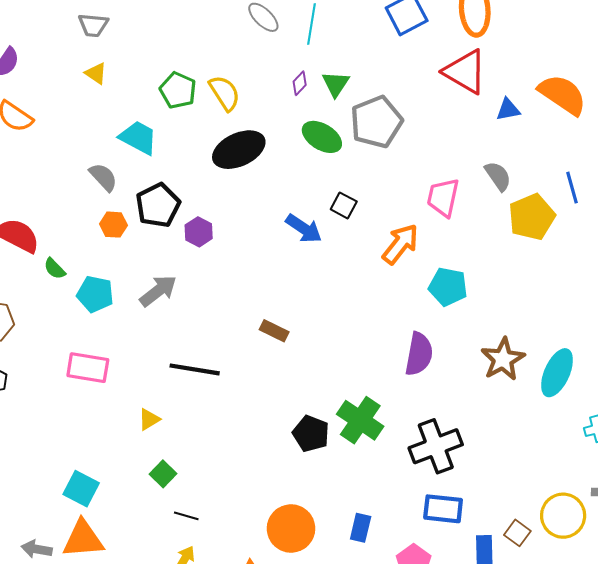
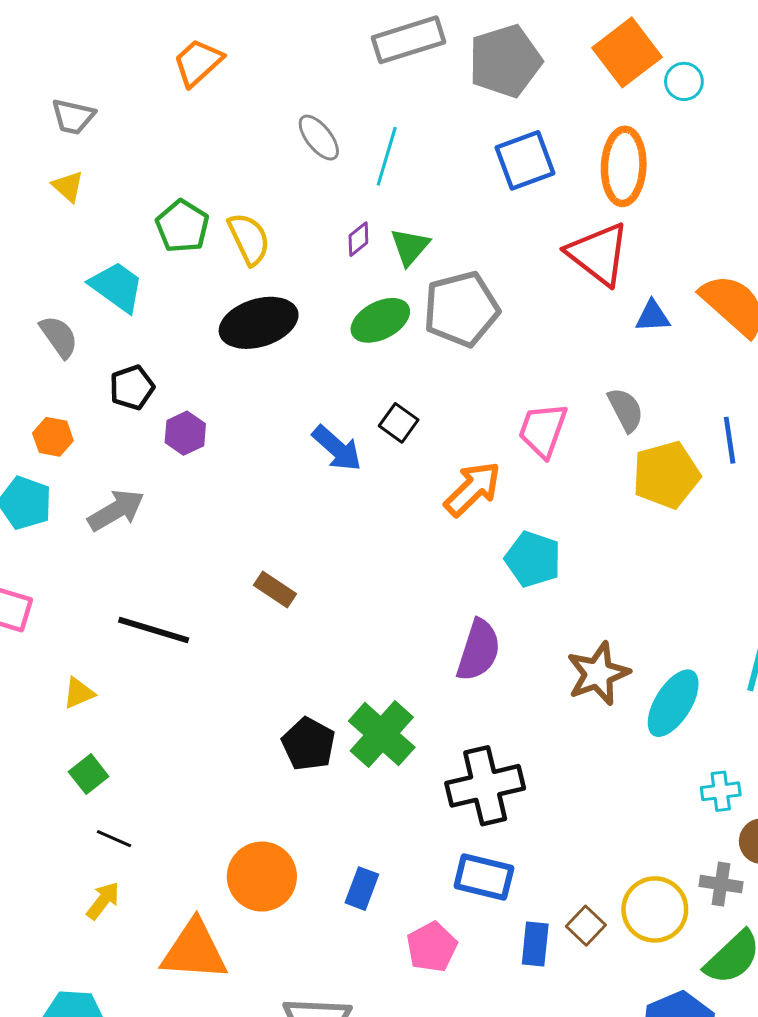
green ellipse: (322, 137) -> (380, 320), turned -66
black pentagon: (158, 205) -> (132, 387), size x0.7
orange hexagon: (113, 225) -> (53, 437), moved

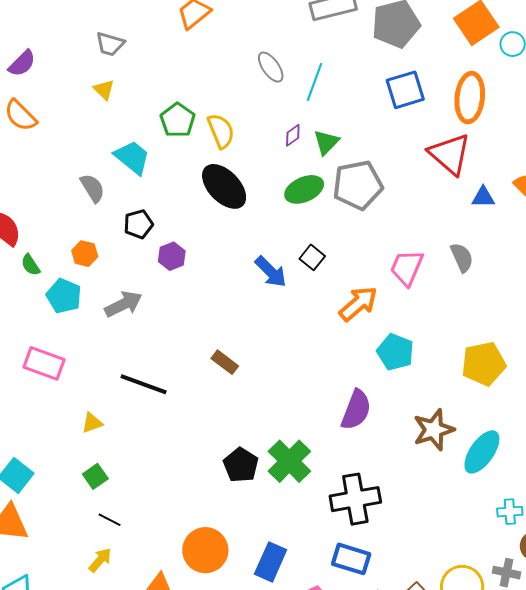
black ellipse: (259, 323) -> (224, 186), turned 60
yellow pentagon: (666, 475) -> (484, 364), moved
blue rectangle: (362, 889) -> (271, 562), size x1.4

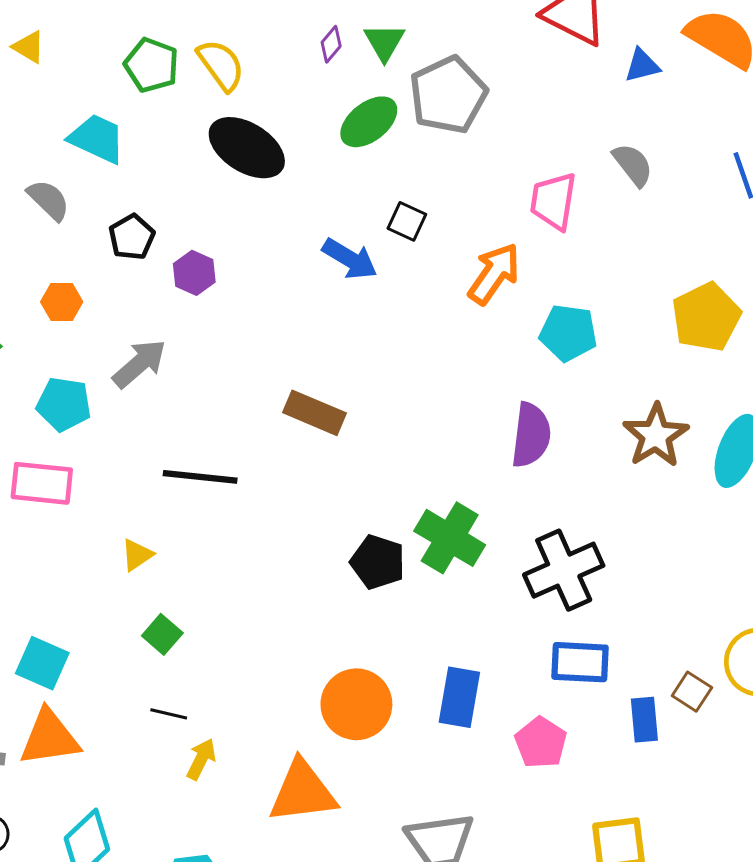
cyan pentagon: (64, 296) -> (64, 404), moved
brown rectangle: (225, 362) -> (314, 413), size x1.4
black line: (110, 520) -> (169, 714), moved

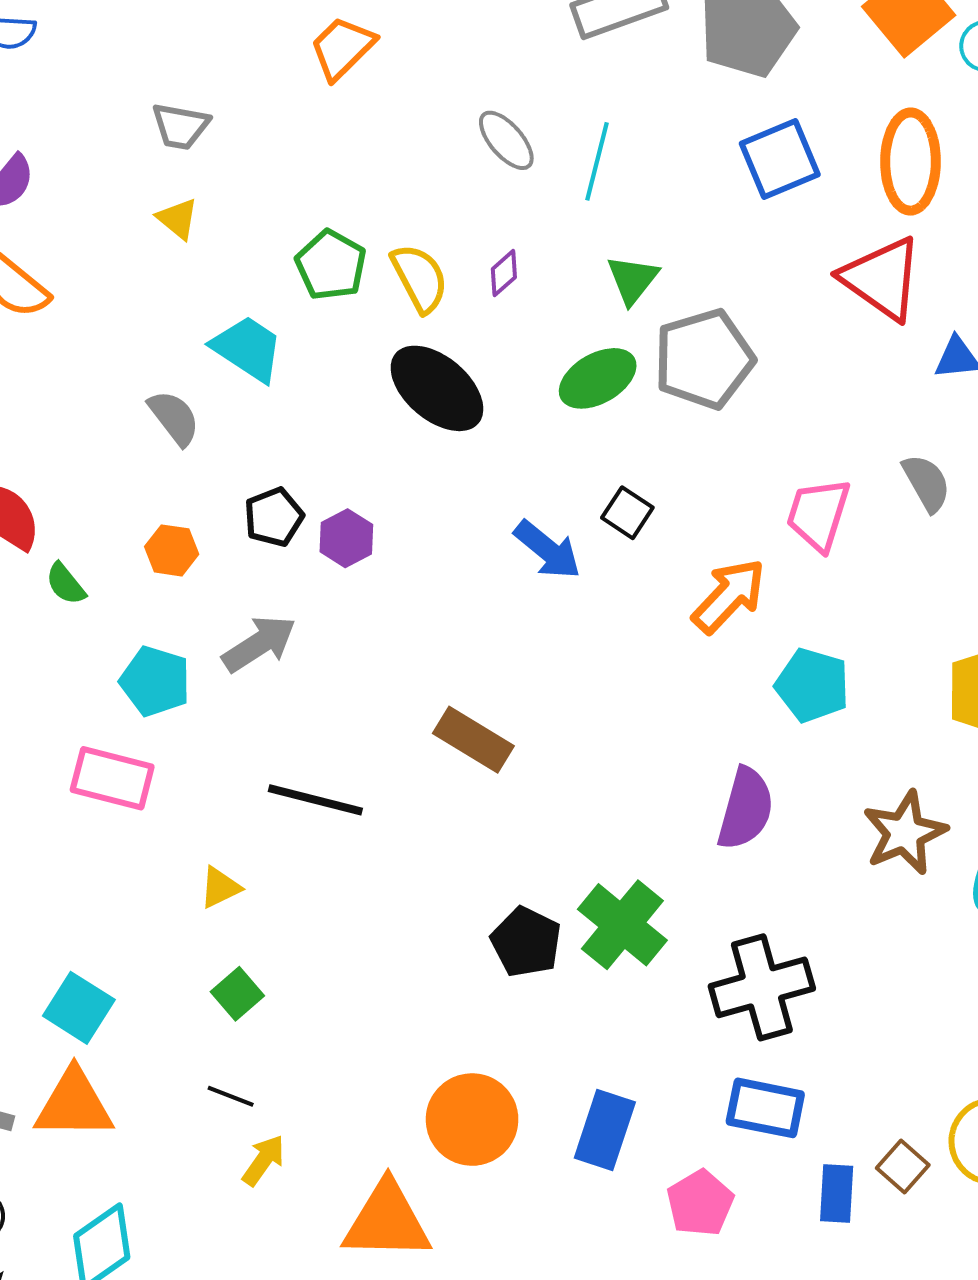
purple diamond: (331, 44) -> (504, 273), moved
black pentagon: (132, 237) -> (274, 517), moved

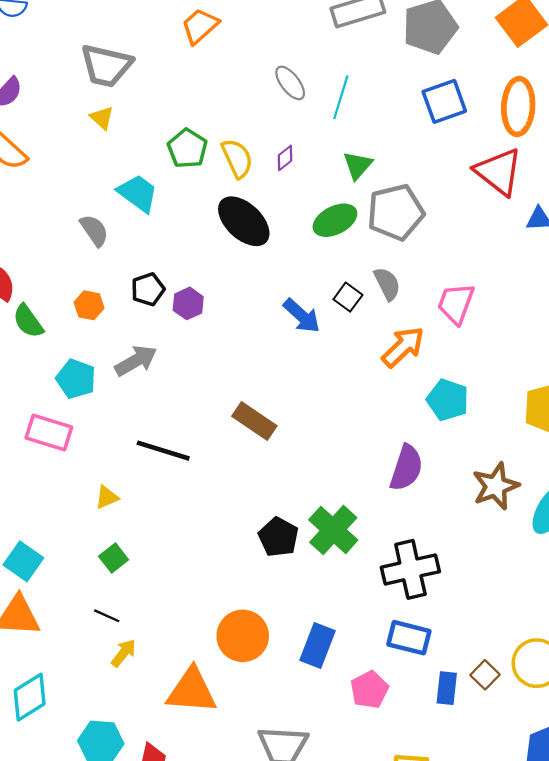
gray trapezoid: (181, 126) -> (106, 66), size x1.6
gray semicircle: (926, 483) -> (387, 284), moved
green semicircle: (66, 584) -> (28, 321), size x1.4

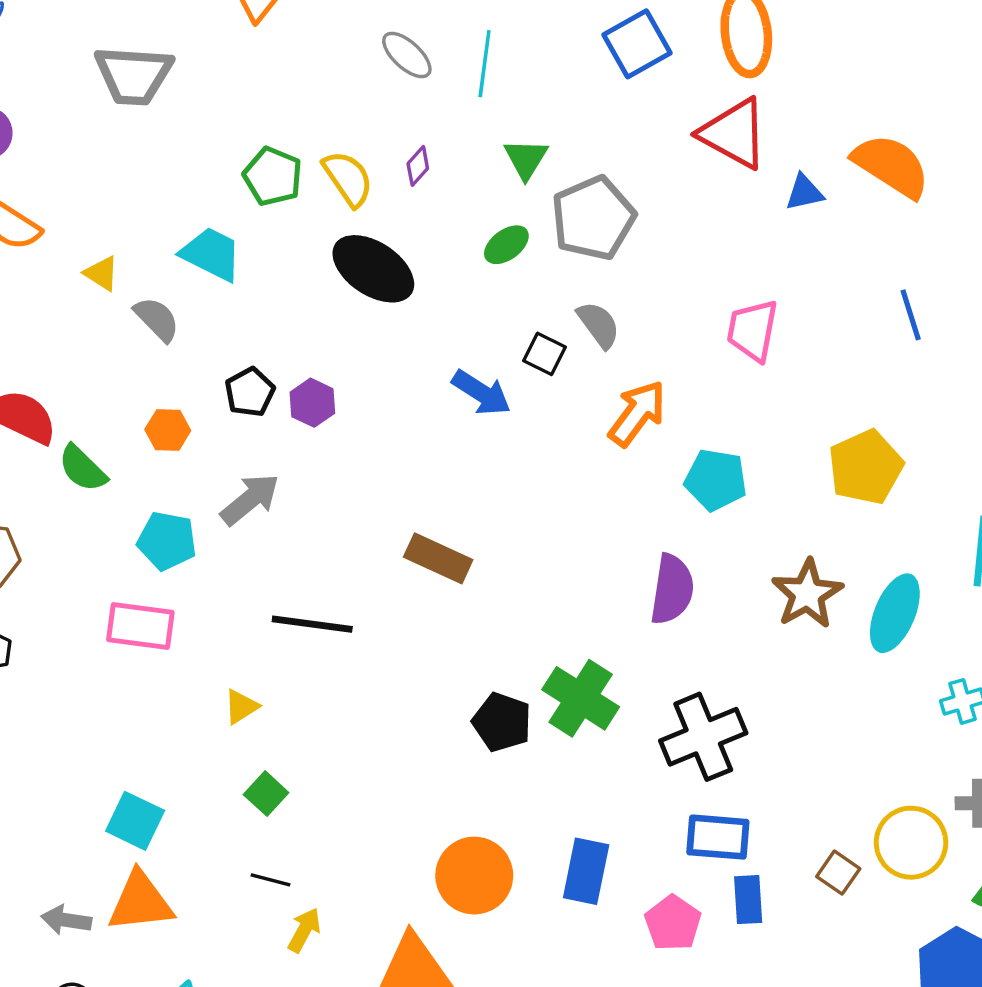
yellow triangle: (102, 118) -> (101, 273), moved
green ellipse: (335, 220) -> (506, 245), size x0.7
pink trapezoid: (456, 303) -> (753, 330), moved
blue rectangle: (447, 688) -> (748, 900), moved

